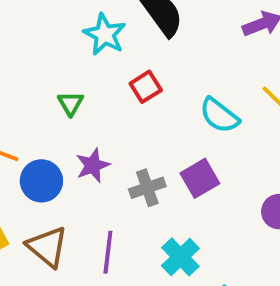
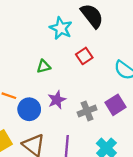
green triangle: (71, 103) -> (44, 66), turned 48

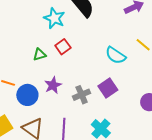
red square: (84, 56) -> (63, 47), moved

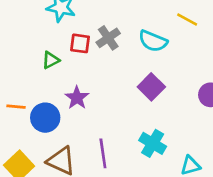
red square: (63, 47) -> (80, 43), turned -35
gray cross: (82, 95) -> (108, 38), moved

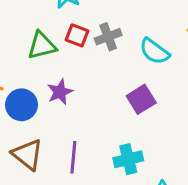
green triangle: (51, 60) -> (42, 46), size x1.5
cyan cross: (153, 143) -> (128, 159), turned 32

